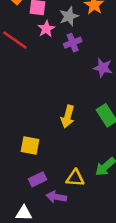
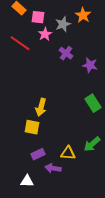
purple cross: (73, 43) -> (66, 53), moved, turned -32
yellow arrow: (68, 117) -> (41, 107), moved

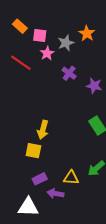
white triangle: (27, 181) -> (28, 207), size x1.5

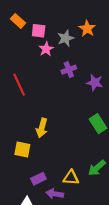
red line: (21, 63) -> (19, 85), moved, turned 30
purple cross: (69, 73) -> (69, 70), turned 32
yellow square: (33, 151) -> (22, 150), moved

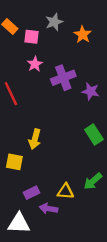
gray star: (66, 38) -> (54, 22), moved
pink star: (46, 49) -> (35, 64), moved
purple cross: (69, 70) -> (63, 78), size x1.5

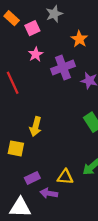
orange star: (83, 34) -> (79, 39), moved
pink square: (31, 37) -> (32, 28), turned -32

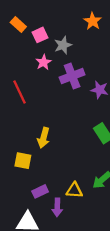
gray star: (54, 14) -> (63, 45), moved
orange star: (79, 39) -> (93, 21), moved
purple arrow: (49, 193) -> (57, 207), turned -98

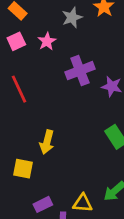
pink square: (40, 35) -> (16, 41), moved
gray star: (63, 45) -> (72, 17), moved
pink star: (43, 62) -> (47, 41), moved

